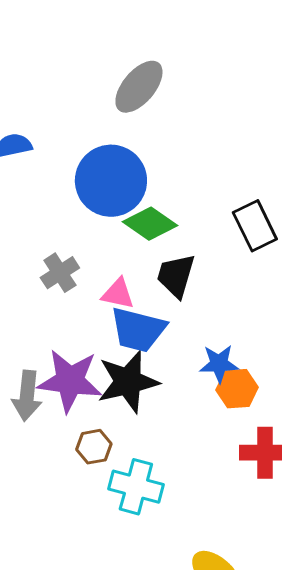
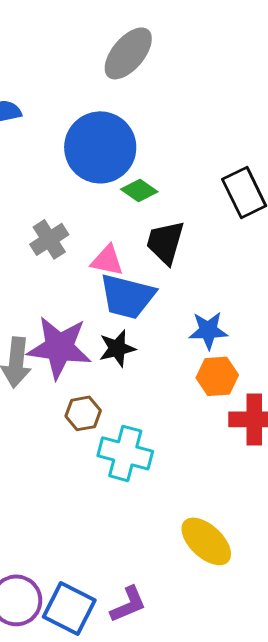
green diamond: (150, 224) -> (139, 190), size x0.7
black star: (128, 382) -> (117, 348), size x0.6
orange hexagon: (237, 389) -> (217, 376), moved

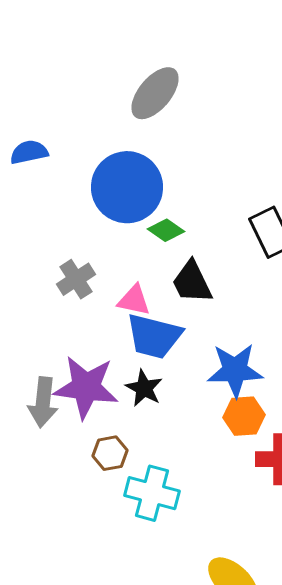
black trapezoid: (165, 242) -> (192, 282), turned -42
blue star: (208, 330) -> (235, 370), size x1.4
black star: (117, 348) -> (144, 388), turned -30

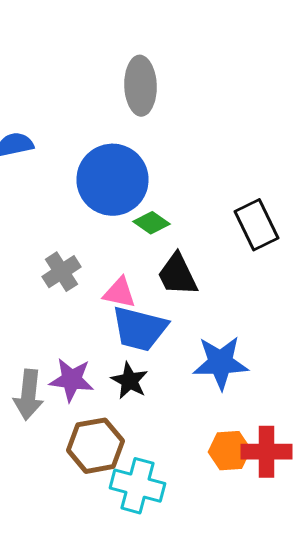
gray ellipse: (155, 93) -> (140, 86), turned -42
purple star: (86, 387) -> (72, 380), size x0.7
orange hexagon: (244, 416) -> (230, 451), moved
brown hexagon: (110, 453) -> (96, 446), size x1.6

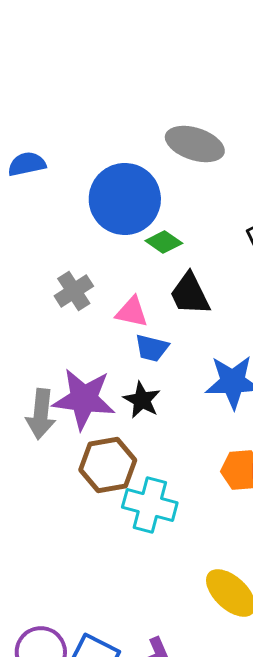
gray ellipse: (140, 86) -> (195, 144), moved, turned -70
blue trapezoid: (140, 329) -> (152, 348), size x0.6
purple star: (72, 380) -> (84, 399), size x1.4

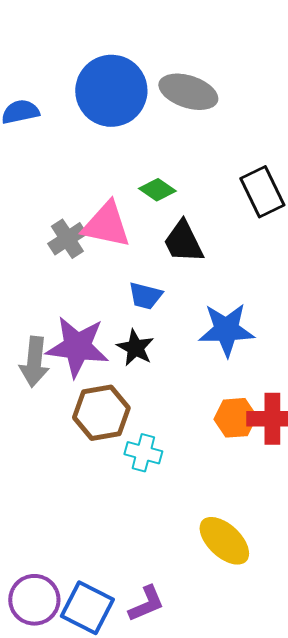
blue circle: (125, 199) -> (111, 91), moved
pink triangle: (132, 312) -> (106, 225), moved, size x1.5
cyan cross: (150, 505) -> (143, 453), size x0.7

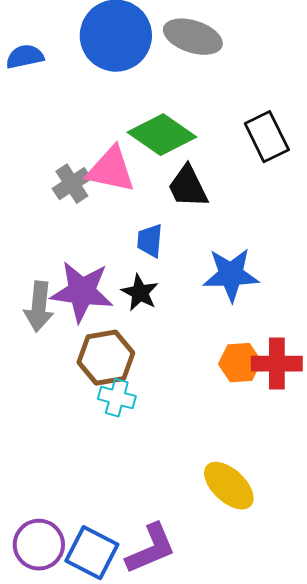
green diamond: (157, 190) -> (162, 135), size x1.8
blue trapezoid: (145, 296) -> (150, 241), turned 81
cyan cross: (143, 453) -> (117, 398), moved
purple L-shape: (146, 604) -> (151, 549), size x1.4

